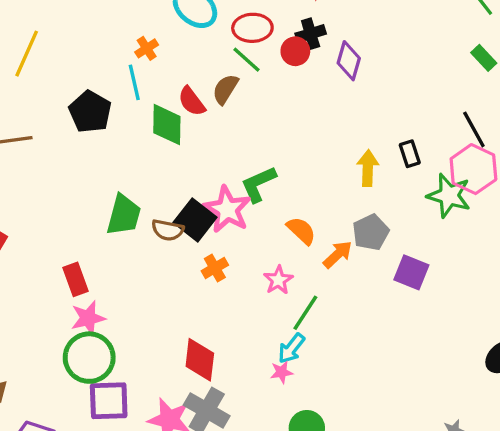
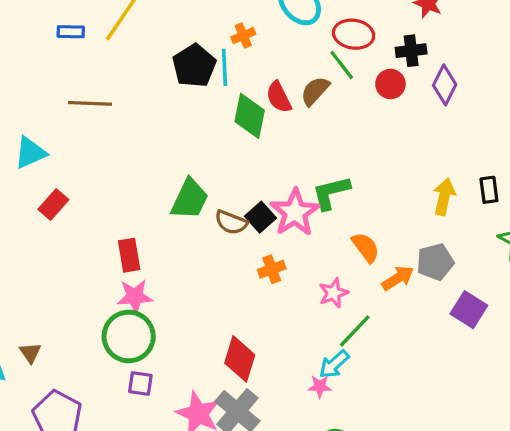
red circle: (295, 51) -> (390, 84), moved
black pentagon: (90, 112) -> (194, 66), moved
black square: (195, 220) -> (260, 217), size x0.7
purple square: (109, 401) -> (140, 384), size x0.6

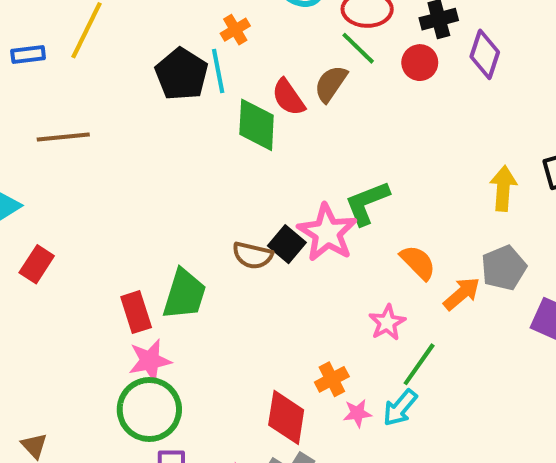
green trapezoid: (190, 199) -> (184, 294), moved
orange cross: (272, 269) -> (332, 379), moved
pink star: (320, 386) -> (357, 413), moved

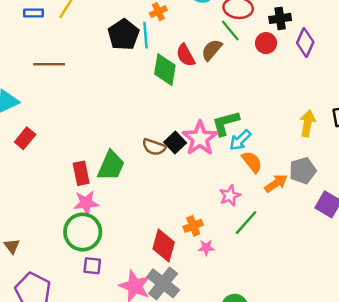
cyan arrow: (400, 408) -> (240, 140), moved

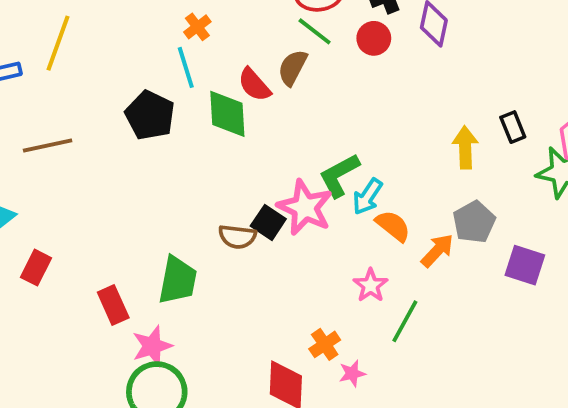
black pentagon: (124, 35) -> (150, 115), moved
red rectangle: (81, 173) -> (113, 305), moved

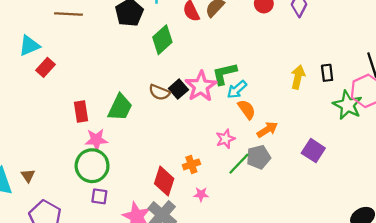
green diamond: (227, 114) -> (162, 40), moved, turned 36
gray pentagon: (474, 222) -> (258, 157), moved
red rectangle: (36, 268) -> (45, 67), moved
pink star: (352, 373) -> (201, 194), moved

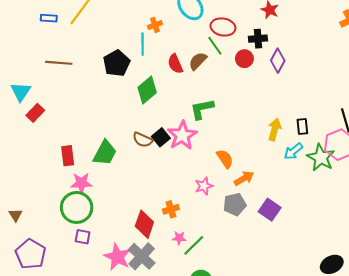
cyan triangle: (29, 46) -> (21, 92), turned -35
green L-shape: (224, 74) -> (202, 109), moved
cyan arrow: (237, 89) -> (293, 151), moved
purple square: (313, 151) -> (270, 210), moved
green line: (239, 164) -> (194, 245), moved

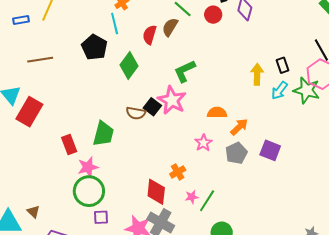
red semicircle: (175, 64) -> (150, 35), turned 54
red rectangle: (35, 113) -> (29, 112), size x1.6
orange semicircle: (225, 159) -> (217, 113), turned -42

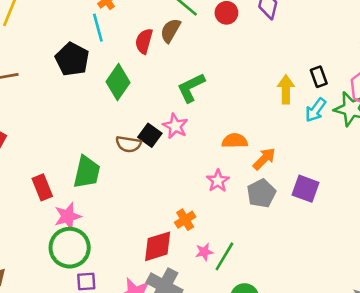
pink star: (172, 100) -> (175, 126), size x0.7
red diamond: (156, 192) -> (158, 246), turned 68

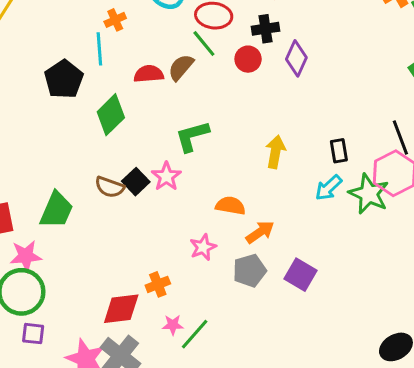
red semicircle: (144, 41) -> (149, 74), turned 60
yellow arrow: (286, 89) -> (275, 152), moved

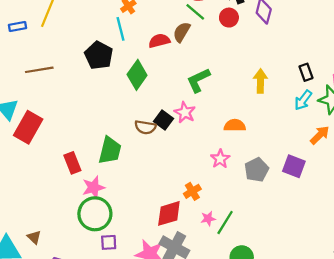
orange arrow: (260, 232) -> (320, 135), moved

